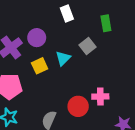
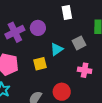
yellow square: (40, 66) -> (40, 64), moved
pink cross: (100, 97) -> (85, 70), moved

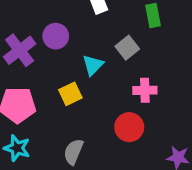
red circle: (62, 92) -> (129, 127), moved

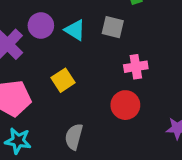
gray square: (127, 48) -> (113, 27), turned -30
cyan triangle: (93, 65) -> (75, 30), moved, turned -35

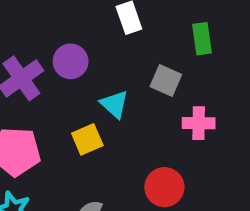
cyan triangle: (75, 30) -> (114, 104), moved
pink cross: (136, 67) -> (199, 123), moved

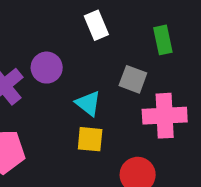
pink cross: (199, 123) -> (165, 116), size x1.5
yellow square: (87, 139) -> (90, 139), moved, turned 32

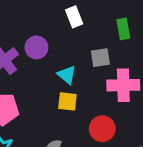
gray square: (133, 79) -> (100, 58), turned -30

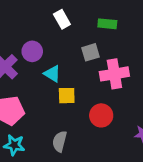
green rectangle: (123, 29) -> (107, 24), turned -66
cyan triangle: (67, 75) -> (52, 74), moved

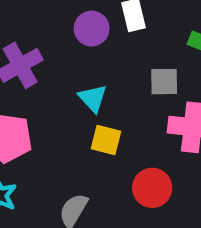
purple circle: (32, 51) -> (92, 29), moved

